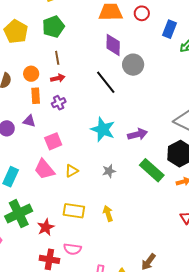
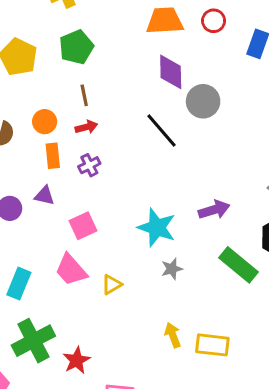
cyan star: (103, 129) -> (157, 227), moved
yellow triangle: (72, 171) -> (112, 285), moved
yellow rectangle: (74, 211) -> (212, 345), moved

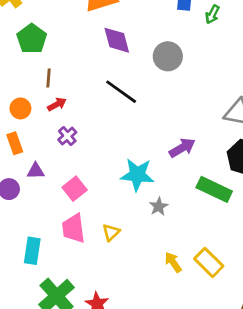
brown line: (84, 95) -> (48, 78), turned 30
gray circle: (203, 101) -> (168, 56), moved
orange rectangle: (53, 156) -> (15, 143), moved
pink trapezoid: (71, 270) -> (74, 228), turned 48
yellow rectangle: (212, 345) -> (209, 262), turned 52

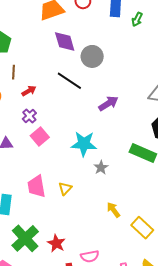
gray circle: (168, 56) -> (92, 56), moved
red arrow: (57, 104) -> (29, 91), moved
purple arrow: (182, 148) -> (108, 103), moved
pink square: (75, 189) -> (40, 137), moved
yellow rectangle: (209, 262) -> (142, 228), moved

